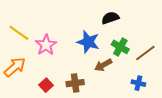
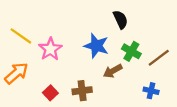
black semicircle: (110, 18) -> (120, 20), turned 84

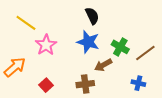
black semicircle: (120, 20) -> (92, 16), moved
yellow line: (21, 36) -> (26, 23), moved
brown cross: (82, 91) -> (85, 84), moved

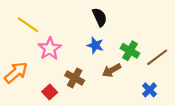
blue star: (88, 42) -> (95, 45), size x0.7
blue cross: (138, 83) -> (150, 90), turned 32
brown cross: (85, 84) -> (75, 78), moved, turned 36

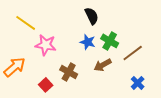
pink star: (50, 49) -> (46, 45), turned -30
green cross: (130, 51) -> (110, 41), moved
brown line: (157, 57) -> (133, 53), moved

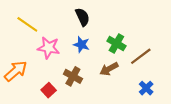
black semicircle: (92, 16) -> (82, 17), moved
blue star: (88, 42) -> (81, 45), moved

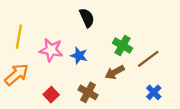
yellow line: (27, 24) -> (19, 37), moved, turned 65
blue star: (81, 45) -> (79, 56), moved
brown cross: (73, 76) -> (88, 92), moved

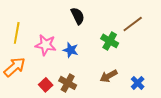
brown line: (148, 59) -> (133, 24), moved
brown arrow: (115, 72) -> (109, 76), moved
brown cross: (88, 92) -> (68, 83), moved

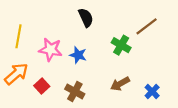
red square: (46, 85) -> (42, 86), moved

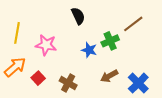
green cross: (121, 45) -> (110, 41), turned 36
blue star: (78, 55) -> (89, 50), moved
blue cross: (152, 91) -> (138, 83), size x1.5

